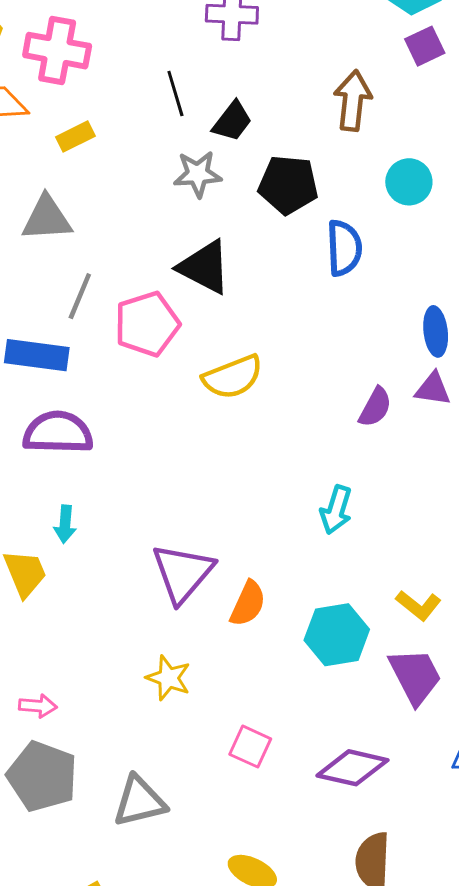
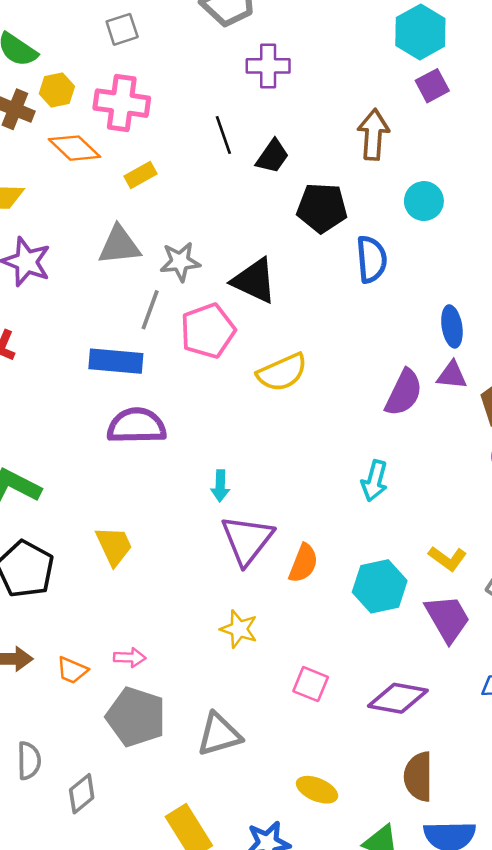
gray star: (198, 174) -> (180, 262), moved
purple semicircle: (375, 407) -> (404, 393), size x1.4
cyan arrow: (65, 524) -> (220, 486), moved

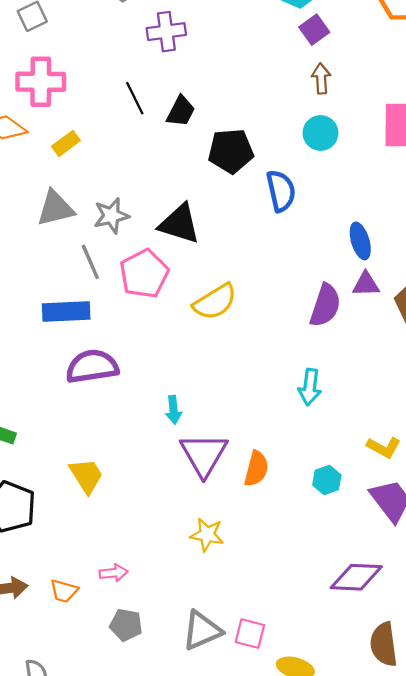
brown arrow: (373, 135) -> (321, 78), moved, size x0.7
gray line: (150, 310) -> (90, 262), turned -36
cyan hexagon: (380, 586) -> (327, 480), size x0.6
pink square: (311, 684) -> (250, 634), moved
gray pentagon: (136, 717) -> (126, 625), size x0.6

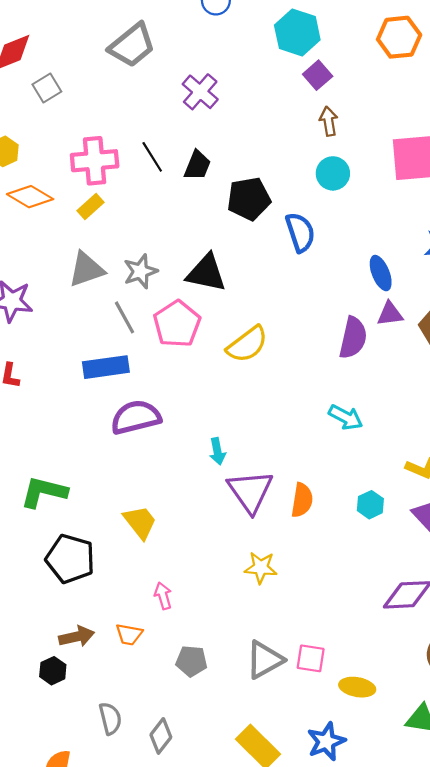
purple cross: (166, 32) -> (200, 92), moved, turned -36
pink cross: (41, 82) -> (95, 161), moved
cyan arrow: (310, 387) -> (346, 417), turned -64
pink arrow: (114, 573) -> (163, 596), moved, turned -95

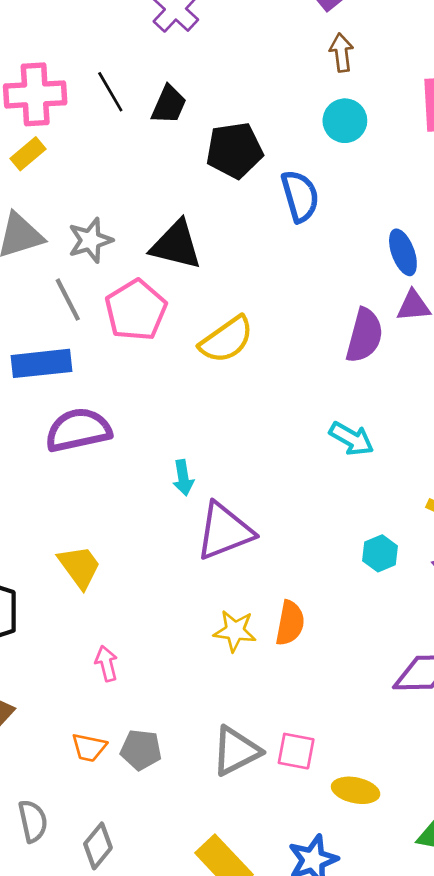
purple triangle: (250, 491) -> (224, 531), turned 42
orange semicircle: (302, 500) -> (290, 623), moved
orange trapezoid: (129, 634) -> (89, 748), moved

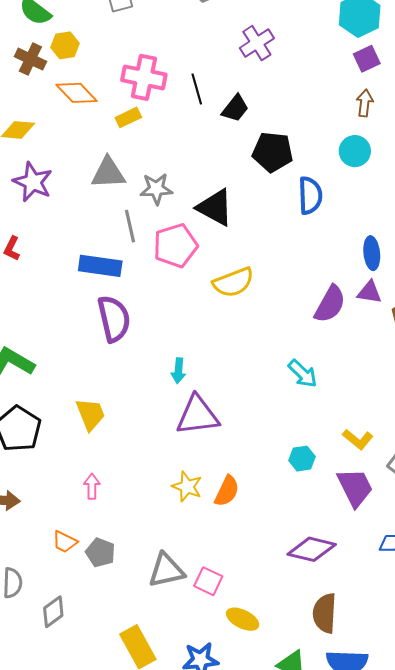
purple semicircle: (78, 430) -> (114, 319), turned 75

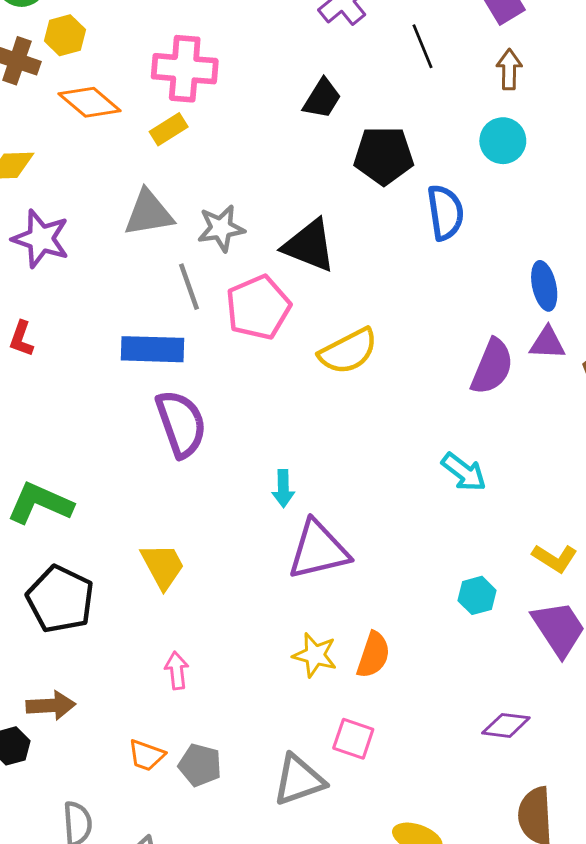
black line: (197, 89) -> (422, 46), moved
purple diamond: (312, 549) -> (506, 725), size x0.7
pink square: (208, 581) -> (353, 739), moved

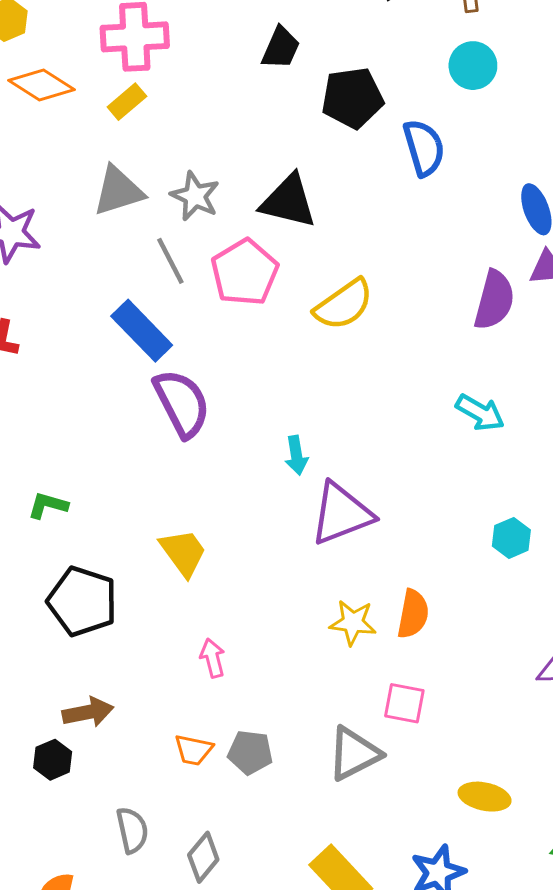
gray star: (221, 228) -> (195, 196), turned -30
blue rectangle: (152, 349) -> (142, 331), turned 52
green L-shape: (40, 503) -> (48, 505), size x0.6

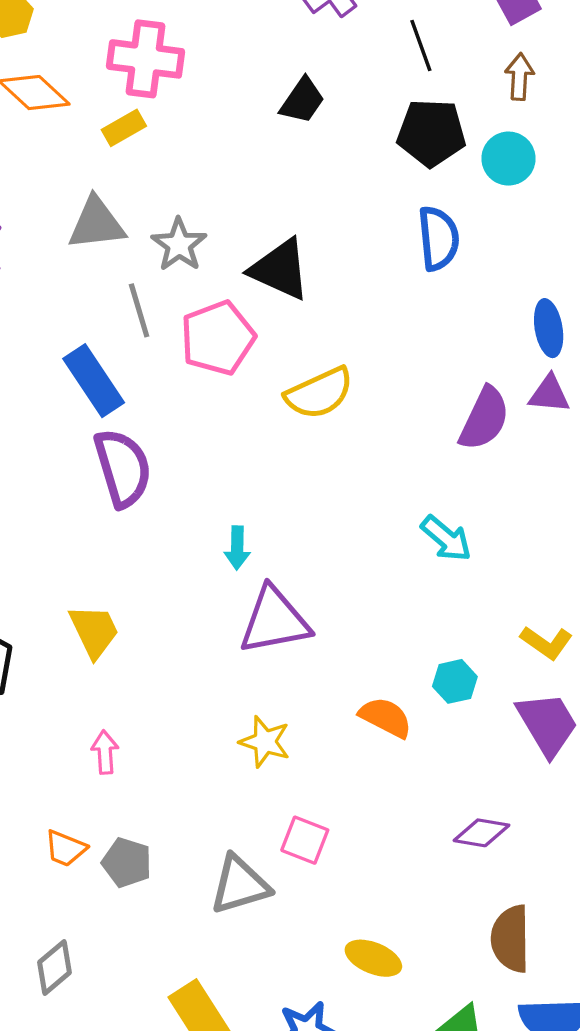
black pentagon: (352, 98) -> (431, 133), moved
orange semicircle: (413, 614) -> (386, 717), moved, turned -84

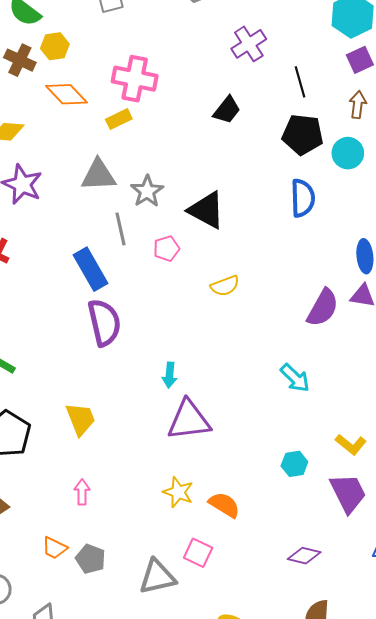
pink pentagon: (218, 338) -> (166, 249), size x0.6
yellow semicircle: (319, 393) -> (225, 286), size x0.7
orange semicircle: (386, 717) -> (224, 505), moved

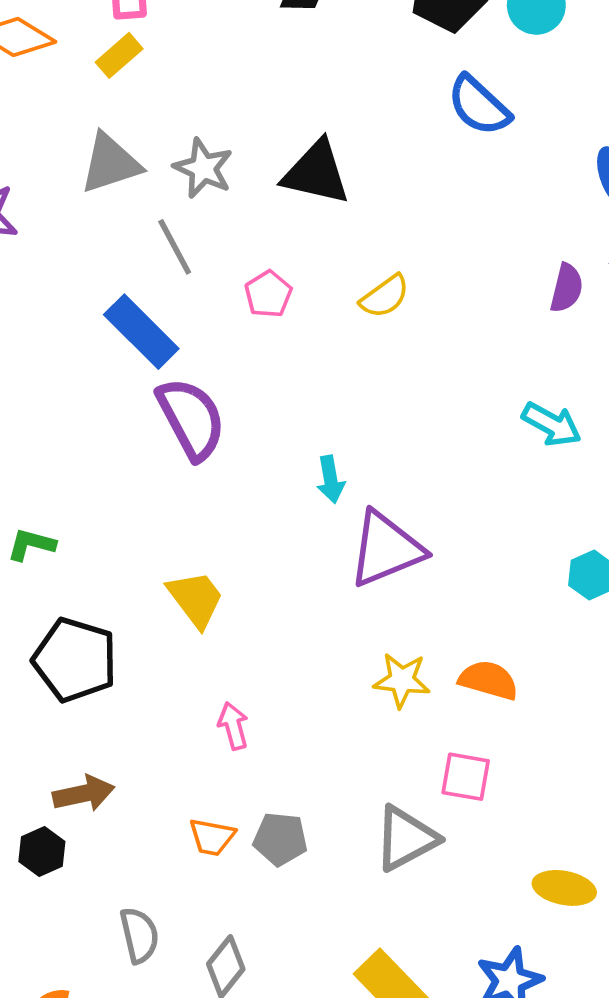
blue semicircle: (303, 198) -> (479, 106), turned 150
pink pentagon: (166, 249) -> (268, 294), moved
purple semicircle: (323, 308) -> (567, 288), size x0.7

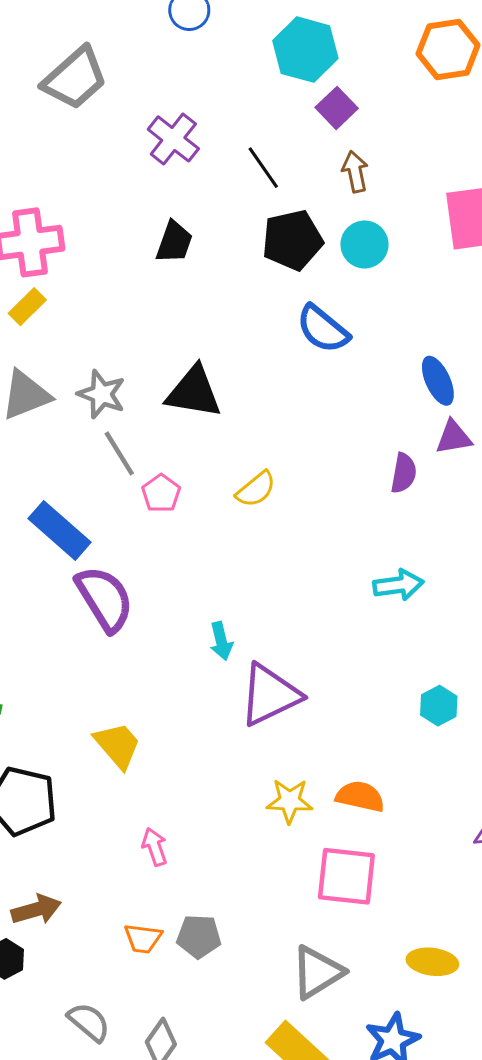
gray line: (175, 247) -> (119, 453), moved
cyan arrow: (552, 424) -> (398, 585), turned -33
pink square: (466, 777) -> (346, 876), size x1.5
gray triangle: (406, 838) -> (317, 972), moved
gray semicircle: (139, 935) -> (89, 1022), turned -33

